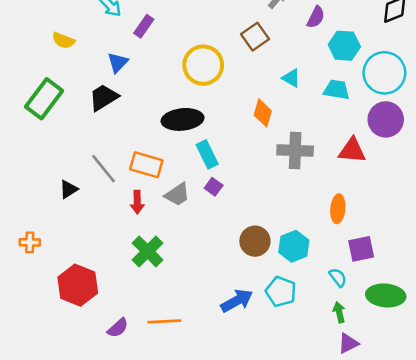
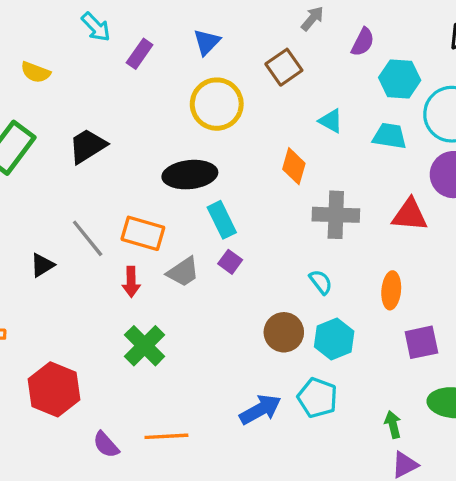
blue triangle: (118, 62) -> (207, 42), moved
cyan semicircle: (338, 277) -> (321, 282), moved
purple semicircle: (118, 328) -> (106, 445), turned 90

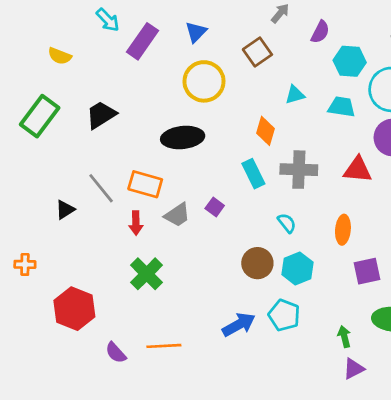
purple rectangle: (140, 54) -> (143, 41), size x1.5
cyan triangle: (331, 121) -> (295, 95), turned -45
cyan rectangle: (222, 220) -> (253, 174), moved

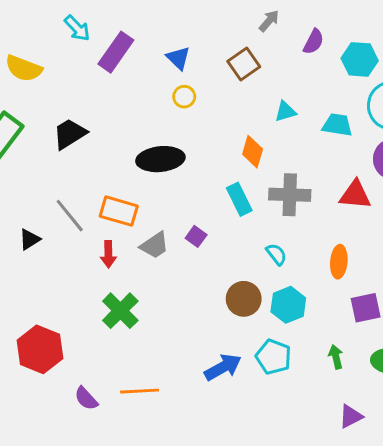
blue triangle: (196, 32) -> (178, 58), moved, turned -30
yellow semicircle: (60, 56) -> (24, 68), size x1.4
cyan hexagon: (350, 61) -> (360, 59), moved
yellow circle: (204, 81) -> (184, 97), size x0.5
green arrow: (344, 337) -> (336, 357), moved

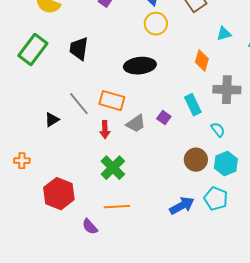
yellow circle: (184, 97) -> (156, 24), size x1.5
black trapezoid: (70, 134) -> (79, 49), turned -50
cyan rectangle: (239, 199) -> (193, 105), moved
orange line: (140, 391) -> (117, 207), moved

